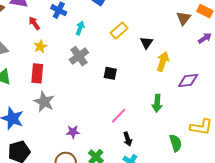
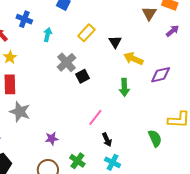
gray cross: (79, 56) -> (66, 62), moved
yellow arrow: (163, 61) -> (133, 59), turned -78
black square: (110, 73) -> (82, 76), turned -32
green arrow: (157, 103) -> (124, 87), moved

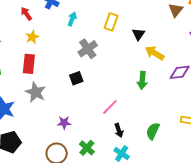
yellow rectangle: (86, 33) -> (111, 22), turned -30
black square: (82, 76) -> (76, 78), moved
green semicircle: (155, 138) -> (153, 131), moved, turned -138

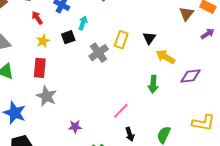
yellow rectangle: (111, 22) -> (121, 40), moved
black square: (76, 78) -> (68, 37), moved

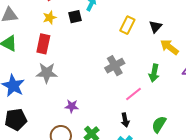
gray cross: (99, 53) -> (115, 66), moved
gray star: (46, 96) -> (47, 73), turned -30
pink line: (121, 111) -> (133, 94), moved

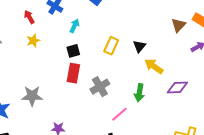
black square: (75, 17) -> (73, 51), moved
red rectangle: (43, 44) -> (73, 73), moved

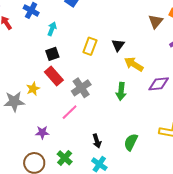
yellow star: (33, 41) -> (33, 89), moved
red rectangle: (73, 73) -> (54, 76), turned -48
pink line: (119, 114) -> (70, 112), moved

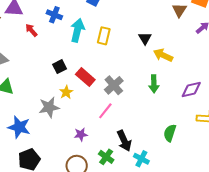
cyan arrow: (52, 29) -> (77, 30), size x1.6
yellow rectangle: (90, 46) -> (104, 36), moved
black square: (52, 54) -> (60, 67), moved
purple diamond: (159, 84) -> (191, 90), moved
black arrow: (97, 141) -> (124, 141), moved, size x1.5

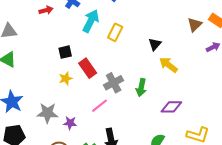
red arrow: (31, 30) -> (46, 10), turned 104
green arrow: (154, 84) -> (141, 88), moved
purple diamond: (191, 90) -> (171, 107), moved
gray star: (49, 107) -> (47, 113), moved

